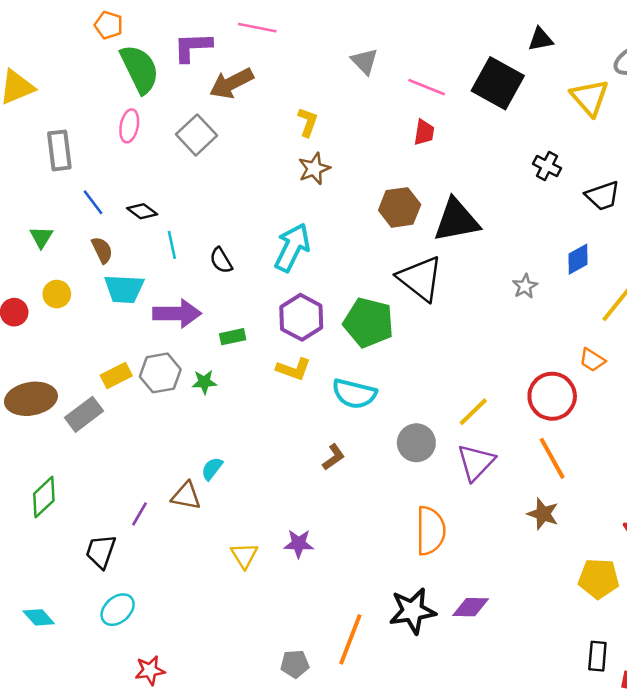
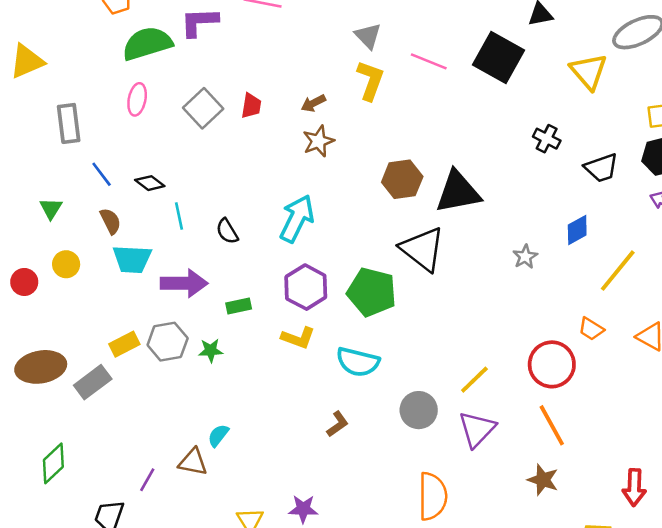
green semicircle: (140, 69) -> (147, 44), turned -81
brown arrow: (231, 83) -> (313, 103), moved, size x0.6
yellow L-shape: (308, 122) -> (370, 80), moved, size x1.4
red trapezoid: (424, 132) -> (251, 106), moved

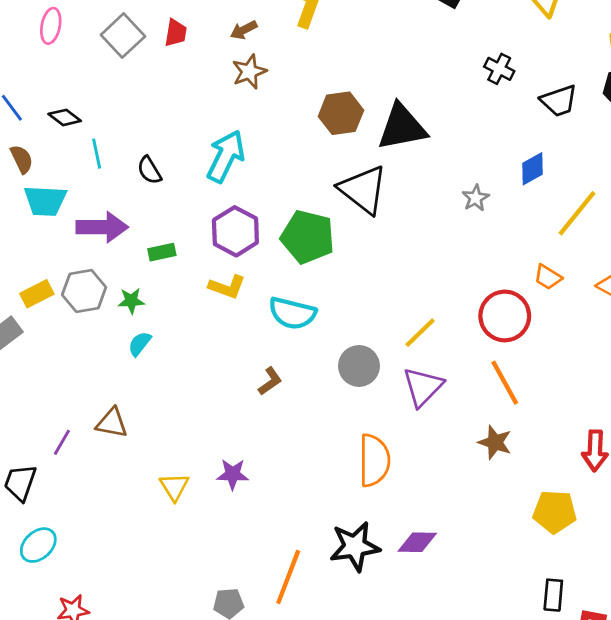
cyan semicircle: (218, 435) -> (140, 344), moved

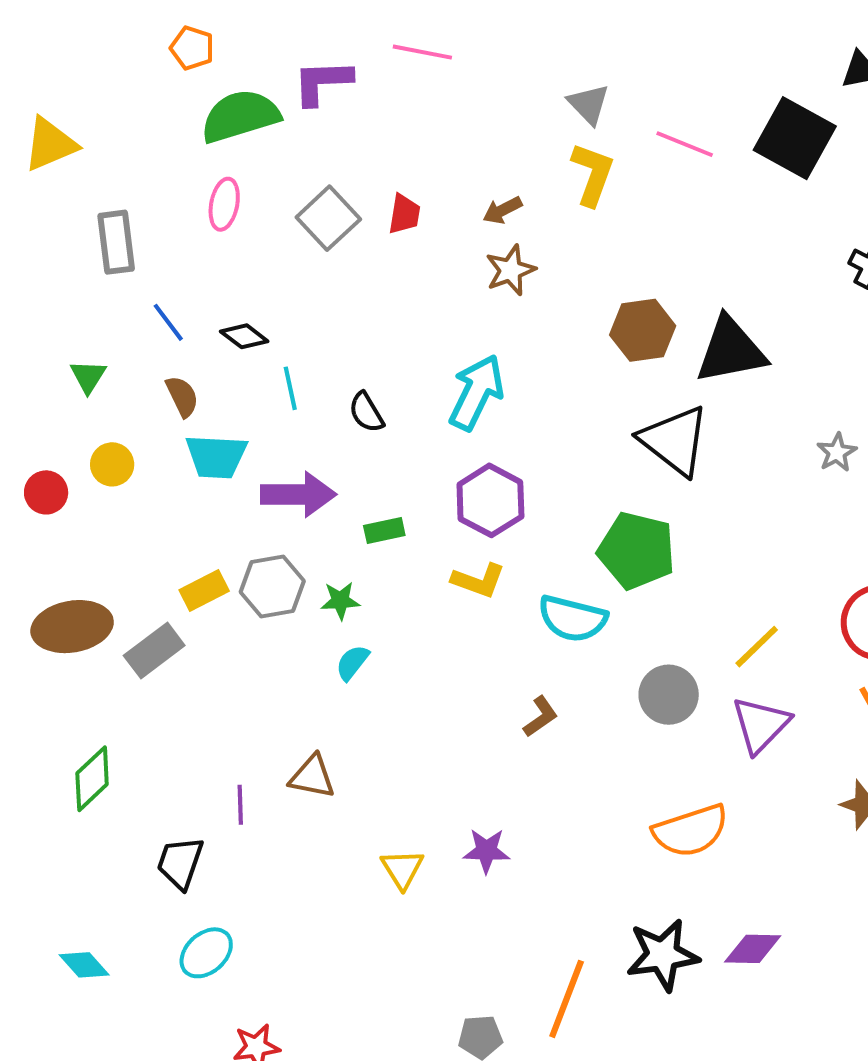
green pentagon: (308, 237) -> (637, 550), moved
purple line: (62, 442) -> (240, 805), turned -32
orange semicircle: (374, 460) -> (691, 831), turned 72

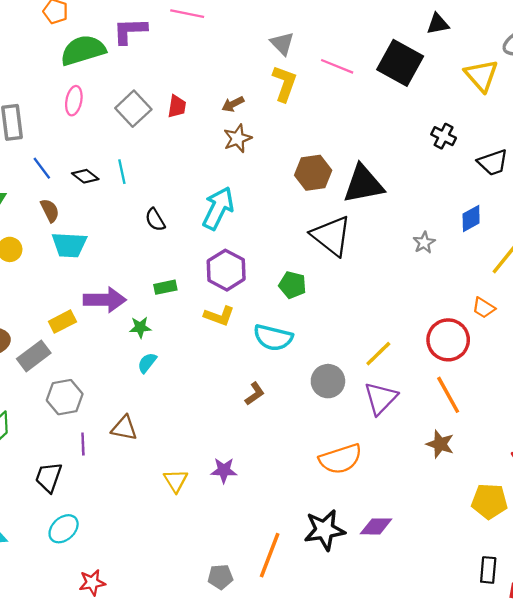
cyan line: (290, 388) -> (122, 172), moved
purple arrow: (298, 494) -> (105, 300), moved
green pentagon: (637, 550) -> (292, 285), moved, size x0.6
gray hexagon: (272, 587) -> (65, 397), moved

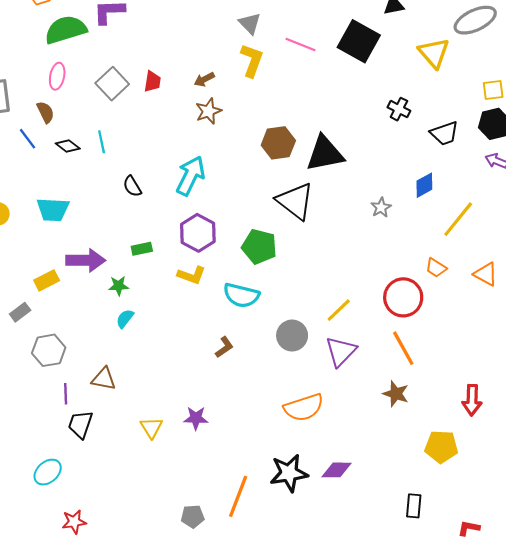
brown semicircle: (50, 211) -> (45, 112), moved
green pentagon: (292, 285) -> (259, 247), size x1.4
gray rectangle: (34, 356) -> (20, 312), size x0.7
black trapezoid: (49, 477) -> (80, 424), moved
black rectangle: (488, 570) -> (414, 506), moved

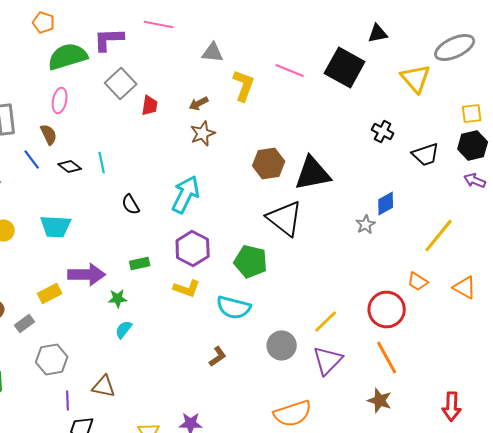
gray triangle: (250, 23) -> (213, 52), moved, turned -40
gray square: (112, 84) -> (121, 84), moved
blue diamond: (424, 185) -> (386, 204), moved

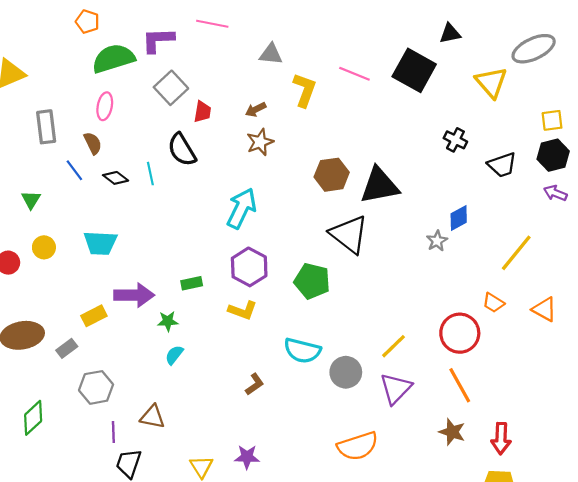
black semicircle: (131, 204) -> (182, 150), moved, size x1.5
cyan semicircle: (234, 308) -> (302, 351), moved
brown L-shape: (218, 356) -> (255, 384), moved
red arrow: (452, 406) -> (501, 438), moved

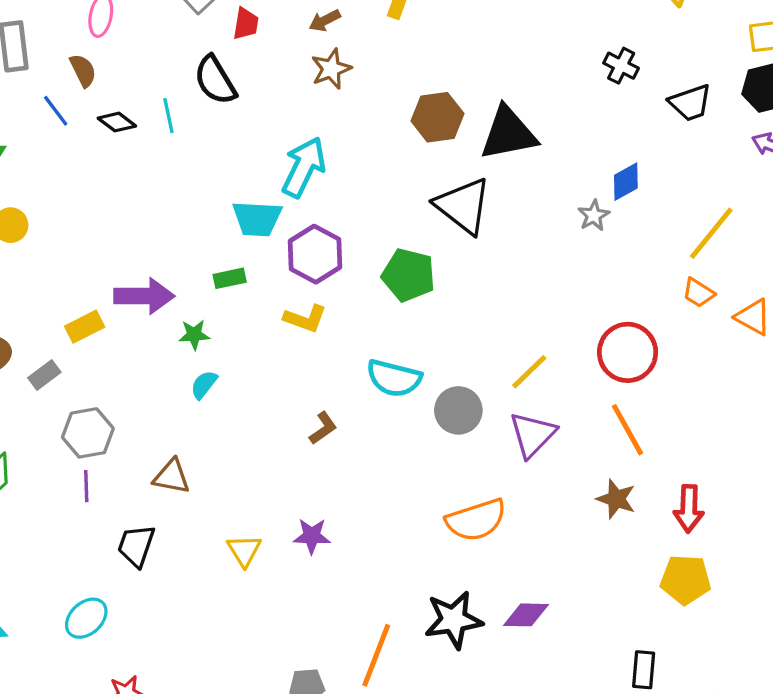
cyan trapezoid: (100, 243) -> (257, 219), moved
orange trapezoid: (493, 303) -> (698, 293), moved
purple line: (113, 432) -> (86, 486), moved

